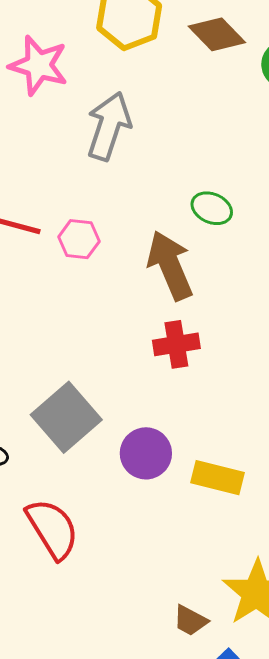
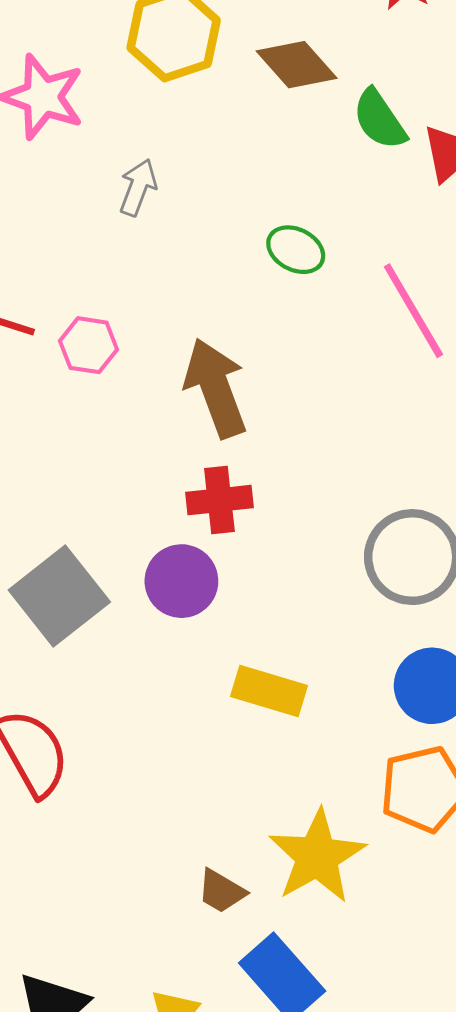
gray arrow: (109, 126) -> (138, 187), size x0.6
green ellipse: (212, 208) -> (296, 250), moved
purple circle: (146, 453) -> (181, 581), moved

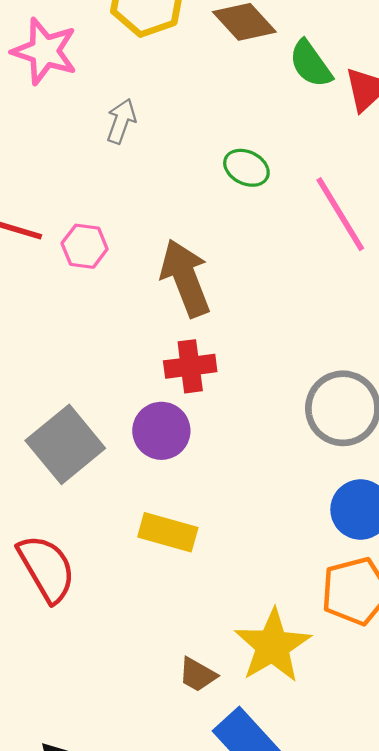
yellow rectangle: (269, 691) -> (168, 532), moved

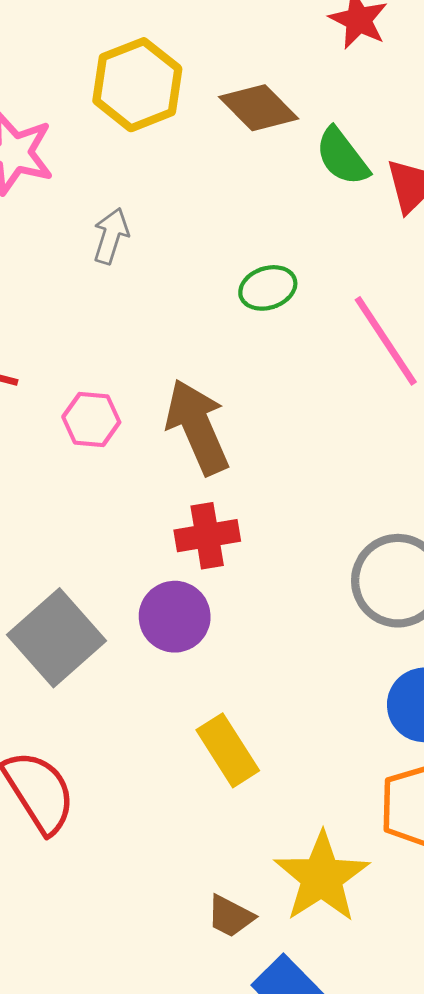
green ellipse: (246, 168) -> (268, 288), turned -42
pink hexagon: (85, 246) -> (91, 419), moved
yellow rectangle: (168, 532) -> (228, 750), moved, turned 44

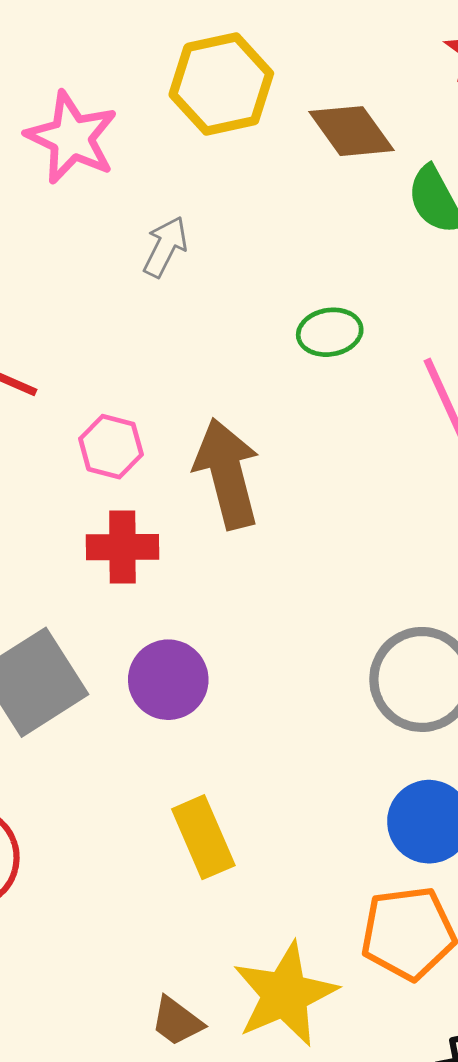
red cross: (207, 536) -> (122, 547), moved

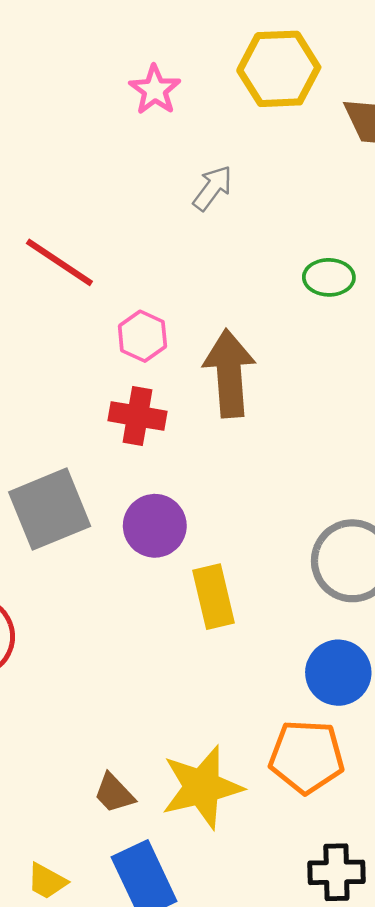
pink star: (72, 138) -> (155, 90), size x0.7
yellow rectangle: (203, 837) -> (213, 597), moved

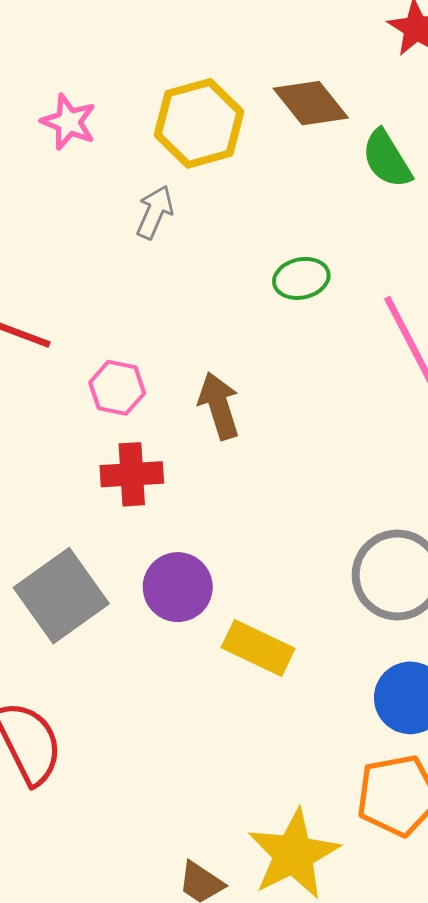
yellow hexagon: (279, 69) -> (199, 123), moved
brown arrow: (229, 373) -> (219, 406), size x0.7
yellow rectangle: (213, 597) -> (258, 648), turned -38

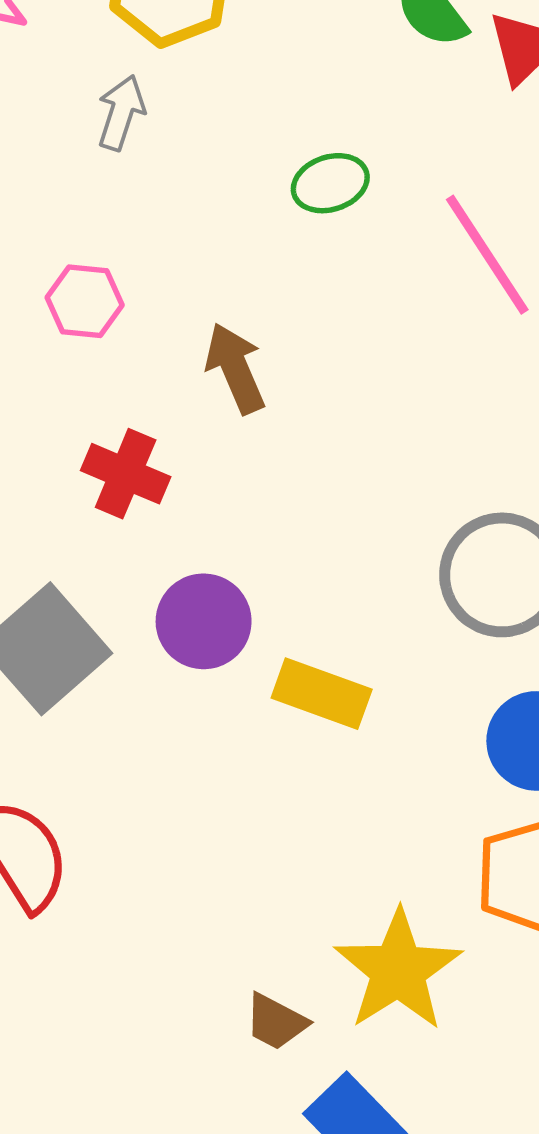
pink hexagon: (117, 388) -> (85, 301), moved
red cross: (132, 474) -> (126, 474), turned 32

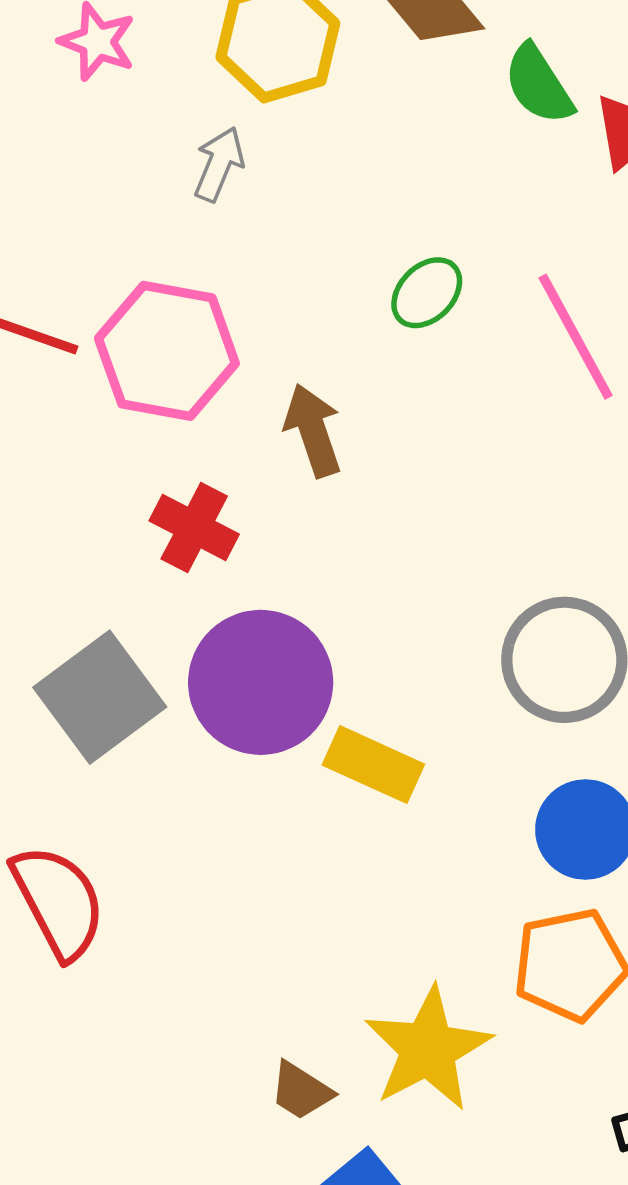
green ellipse: (330, 183) -> (427, 293), moved, turned -32
pink hexagon: (85, 301) -> (167, 351), size x1.8
purple circle: (204, 621) -> (261, 682), size x1.5

